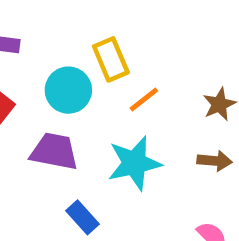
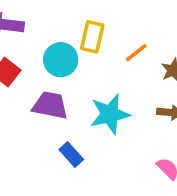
yellow rectangle: (111, 59) -> (92, 37), turned 36
orange line: (144, 100) -> (136, 53), moved

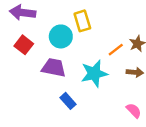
yellow rectangle: (92, 37) -> (82, 21), turned -30
orange line: (136, 53) -> (116, 50), moved

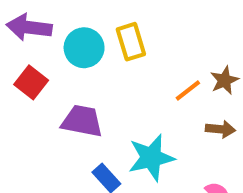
cyan circle: (61, 36) -> (84, 48), moved
cyan star: (94, 73) -> (151, 158), moved

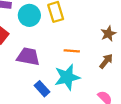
orange line: (188, 90) -> (72, 51), moved, turned 42
brown arrow: (220, 129) -> (106, 61), turned -56

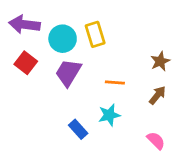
purple trapezoid: (28, 57) -> (68, 73), moved, turned -70
cyan star: (67, 77) -> (109, 115), size x0.7

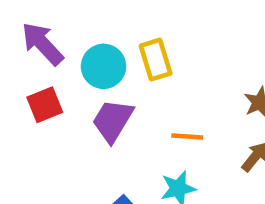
purple arrow: (24, 24) -> (42, 44), turned 40
red square: (26, 63) -> (45, 105), turned 30

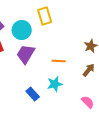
yellow rectangle: (156, 60) -> (45, 16), moved

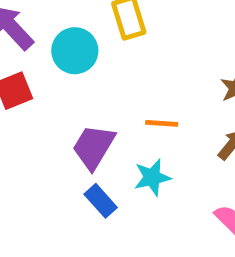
purple trapezoid: (26, 54) -> (94, 147), moved

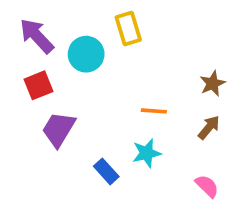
purple trapezoid: (94, 147) -> (59, 129), moved

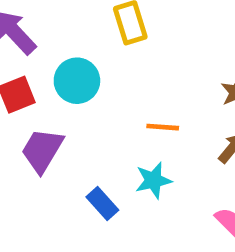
cyan circle: (86, 54) -> (77, 81), moved

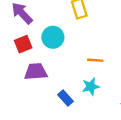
purple trapezoid: (42, 150) -> (36, 72), turned 55

